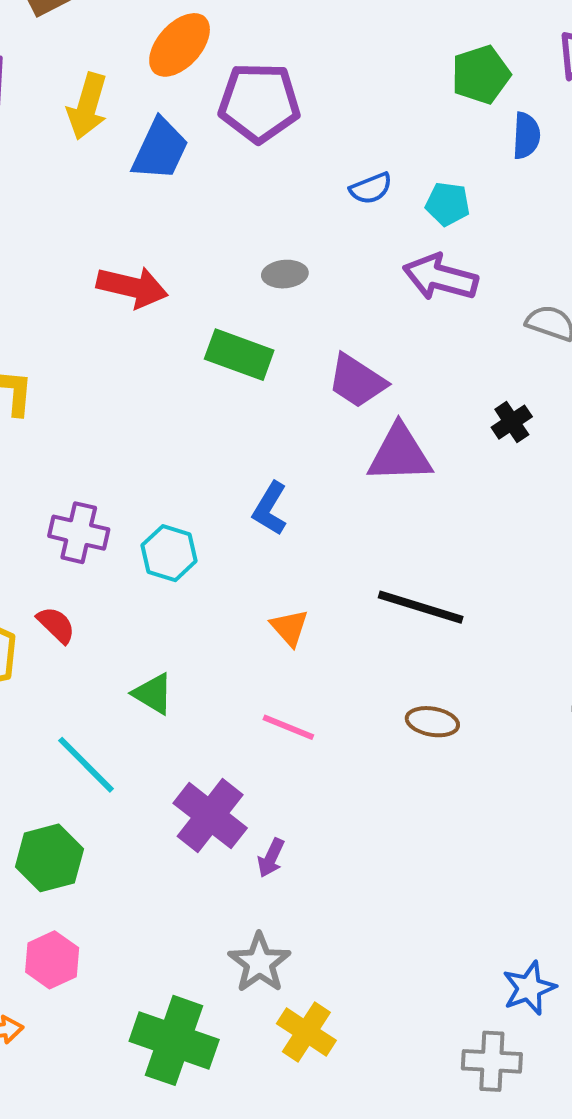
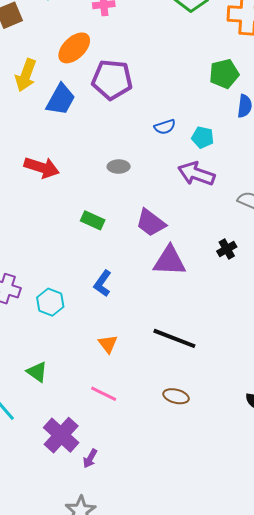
green rectangle: (239, 355) -> (93, 220), moved, size x0.7

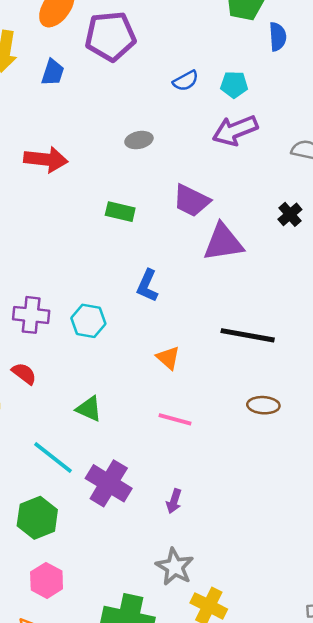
blue trapezoid: (61, 99) -> (53, 72), size x0.7
purple arrow: (196, 174) -> (235, 130), turned -30
purple cross: (61, 435) -> (109, 483), moved

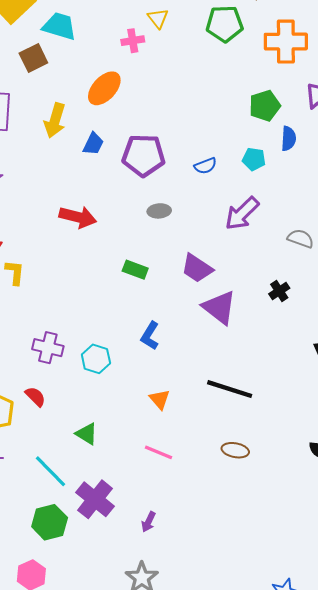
purple pentagon: (110, 36) -> (144, 155), moved
cyan pentagon: (234, 85) -> (254, 159), moved
purple arrow: (235, 130) -> (242, 213), turned -30
purple triangle: (223, 242) -> (219, 307), turned 39
green hexagon: (37, 518) -> (50, 522), moved

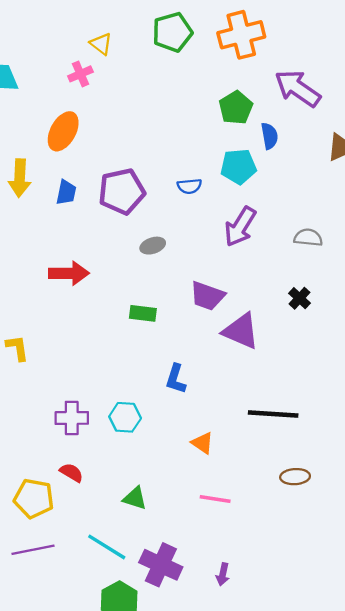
cyan pentagon: (254, 159) -> (238, 167), size x1.4
blue semicircle: (205, 166) -> (189, 186), turned 30

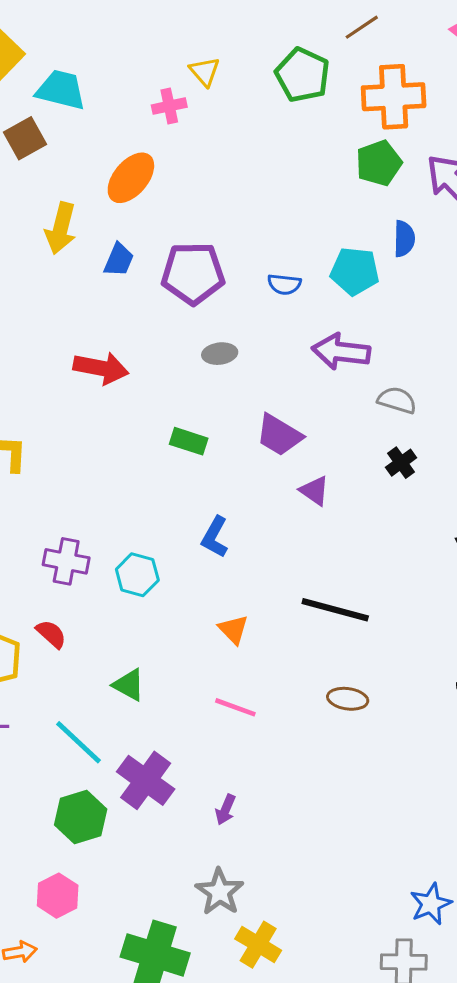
green pentagon: (172, 32) -> (303, 75), turned 30
green pentagon: (236, 108) -> (379, 163), moved
purple arrow: (240, 227) -> (341, 352), turned 54
gray semicircle: (308, 238) -> (397, 400), moved
purple triangle: (241, 331) -> (314, 491), size x0.6

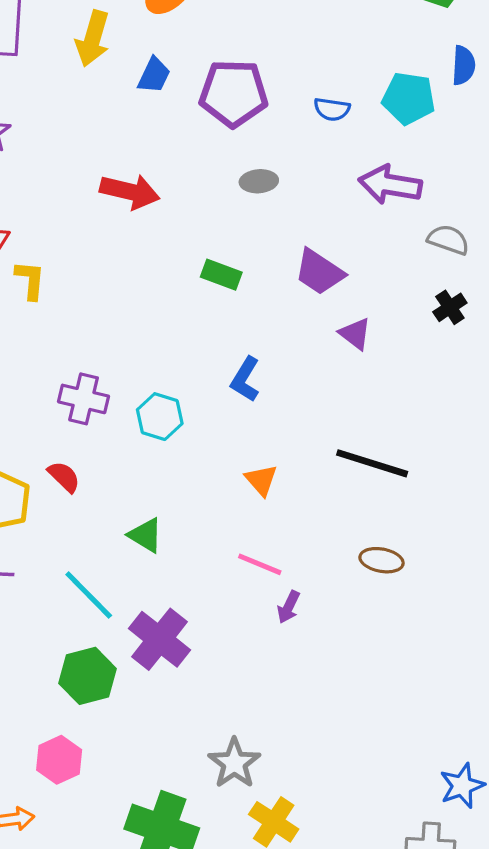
purple arrow: (226, 810) -> (289, 607), moved

